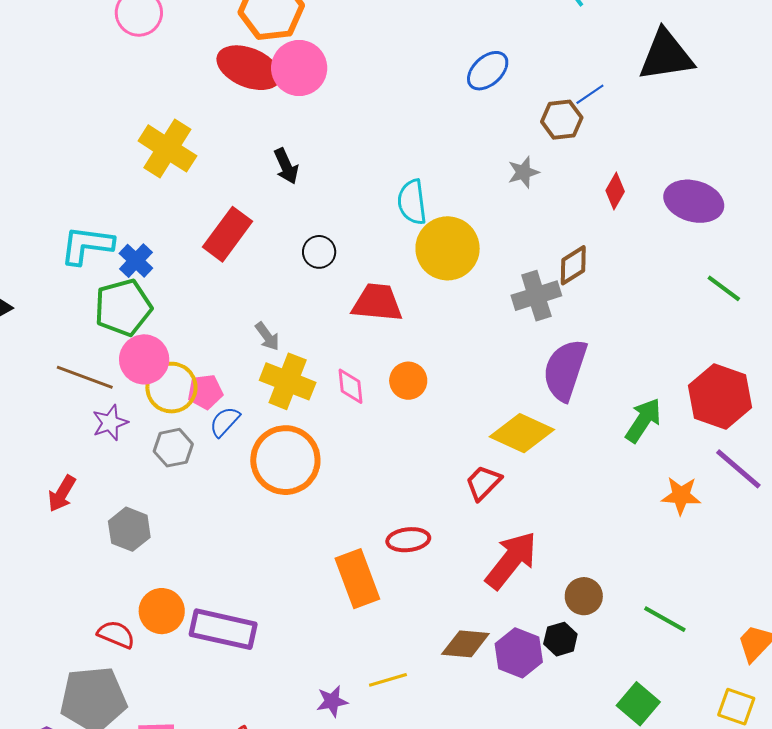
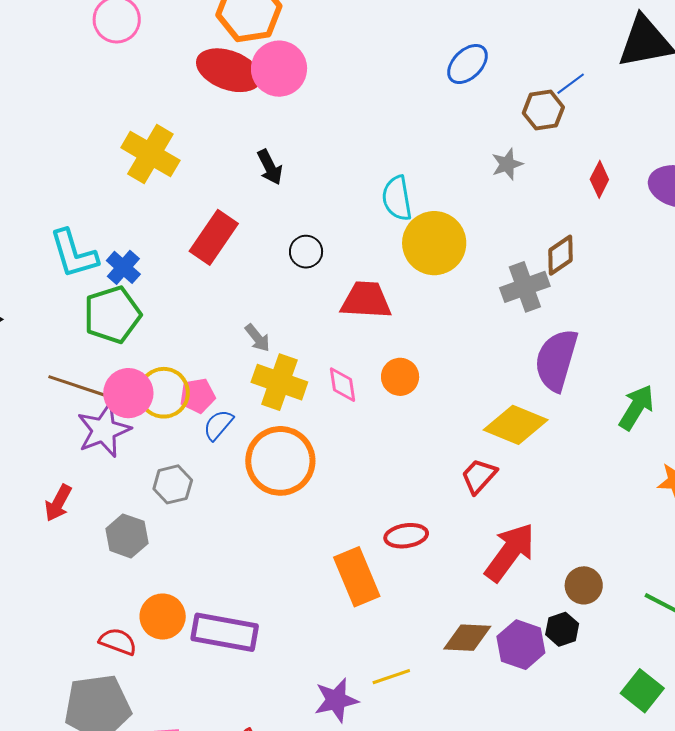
cyan L-shape: (87, 245) -> (74, 254), turned -112
pink circle: (144, 359) -> (128, 393), moved
purple star: (110, 423) -> (104, 430), size x1.5
gray hexagon: (173, 448) -> (173, 484), moved
purple star: (332, 701) -> (336, 700), size x1.4

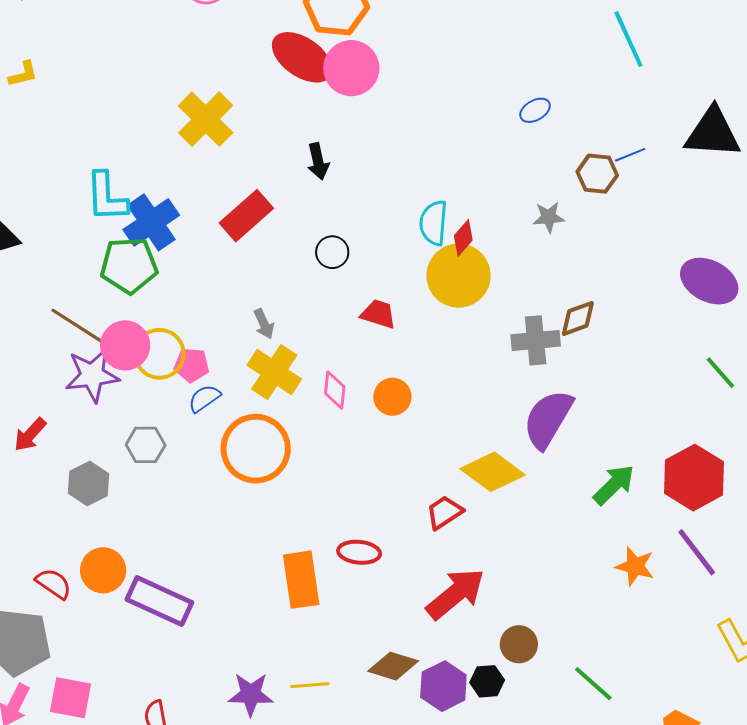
blue ellipse: (467, 64) -> (535, 110), size x0.7
red diamond: (599, 179) -> (463, 238), moved
blue cross: (123, 267) -> (151, 222), size x1.6
red trapezoid: (366, 300) -> (378, 314), size x0.7

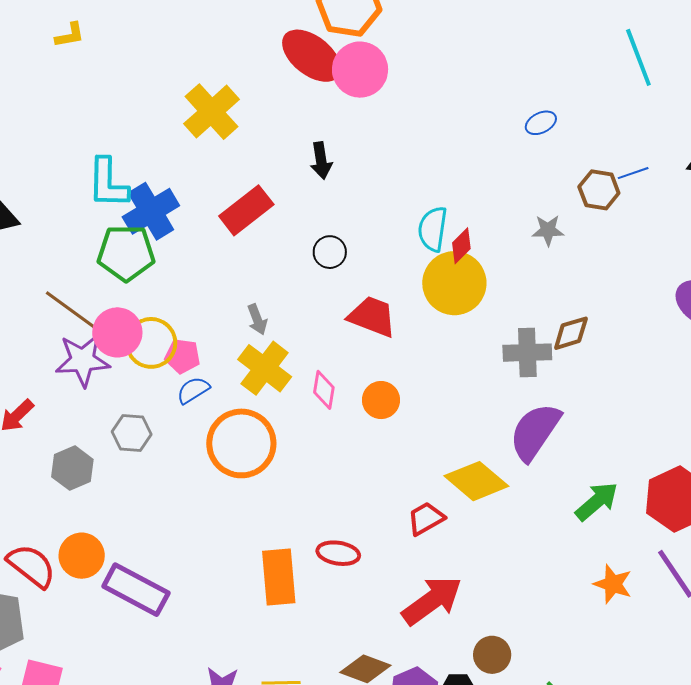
yellow L-shape: (23, 74) -> (70, 35), moved
red trapezoid: (378, 314) -> (372, 317), size x1.4
red semicircle: (54, 584) -> (31, 566), size x1.4

